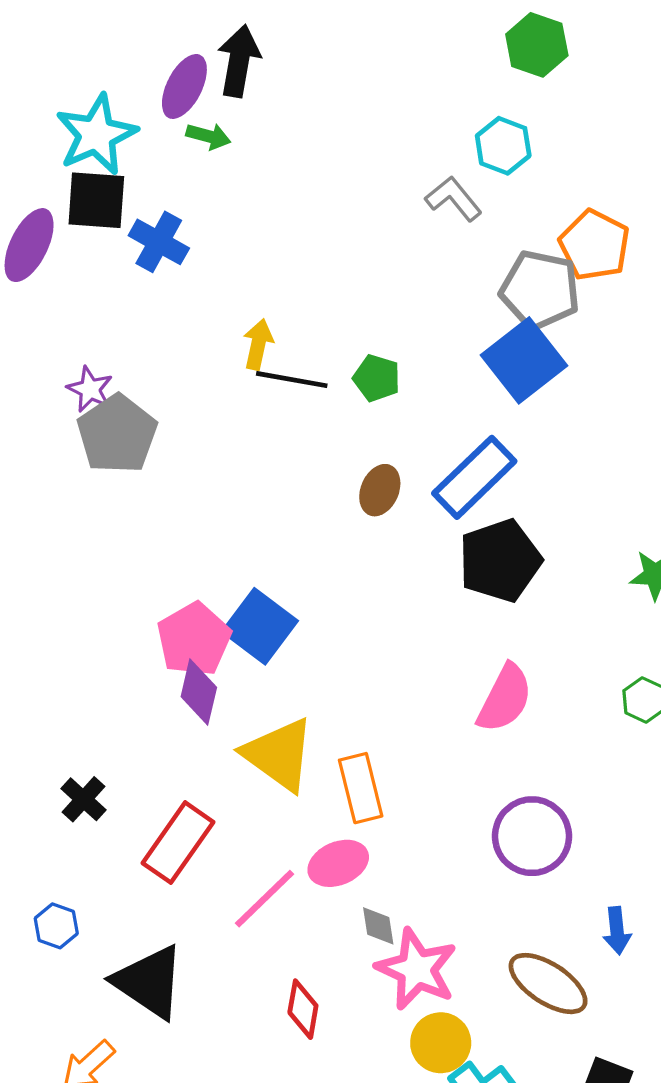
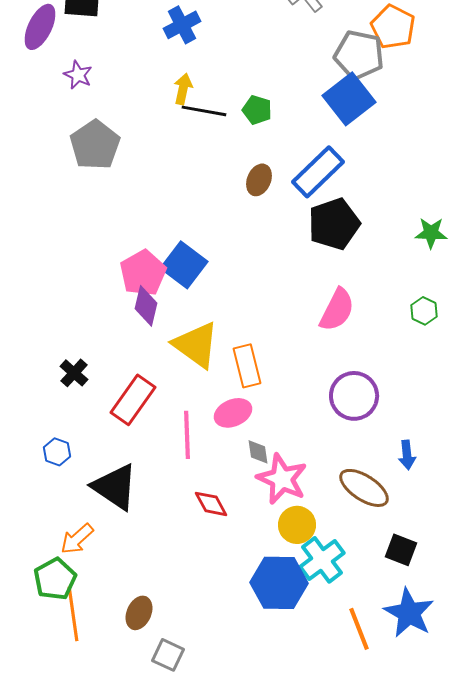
blue cross: (159, 242) -> (182, 25), moved, turned 33
purple star: (90, 389) -> (78, 75), moved
pink line: (265, 899) -> (187, 435), turned -48
red diamond: (303, 1009) -> (211, 504), turned -39

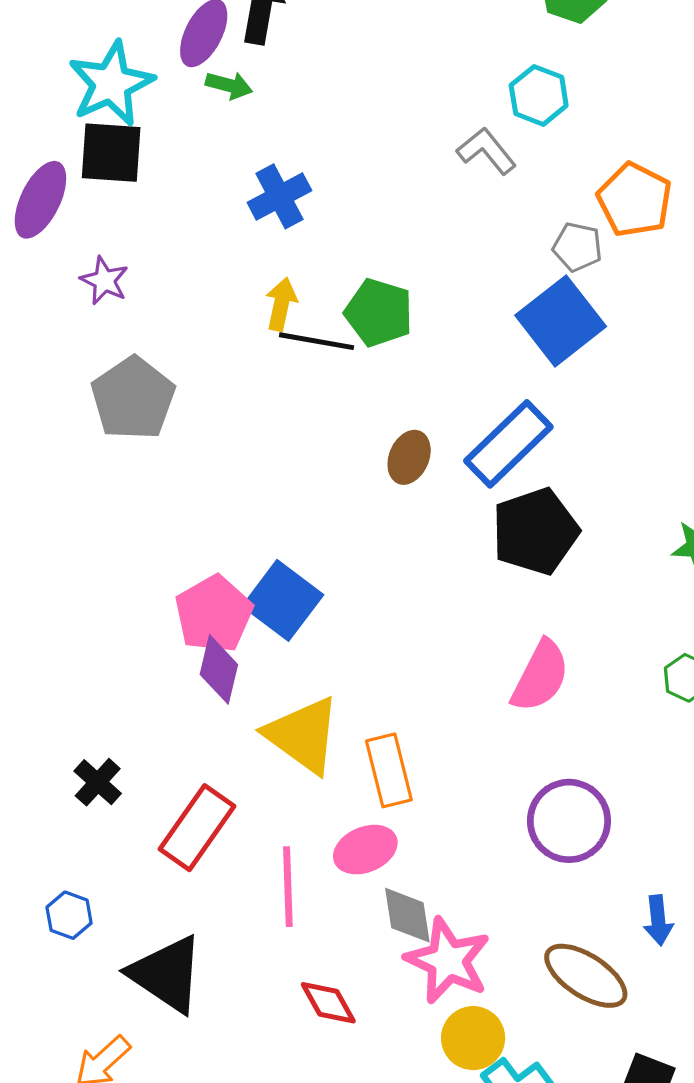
gray pentagon: (359, 55) -> (577, 247), size x0.6
green pentagon: (257, 110) -> (379, 313), moved, size x1.4
gray diamond: (258, 452) -> (407, 915), size x1.4

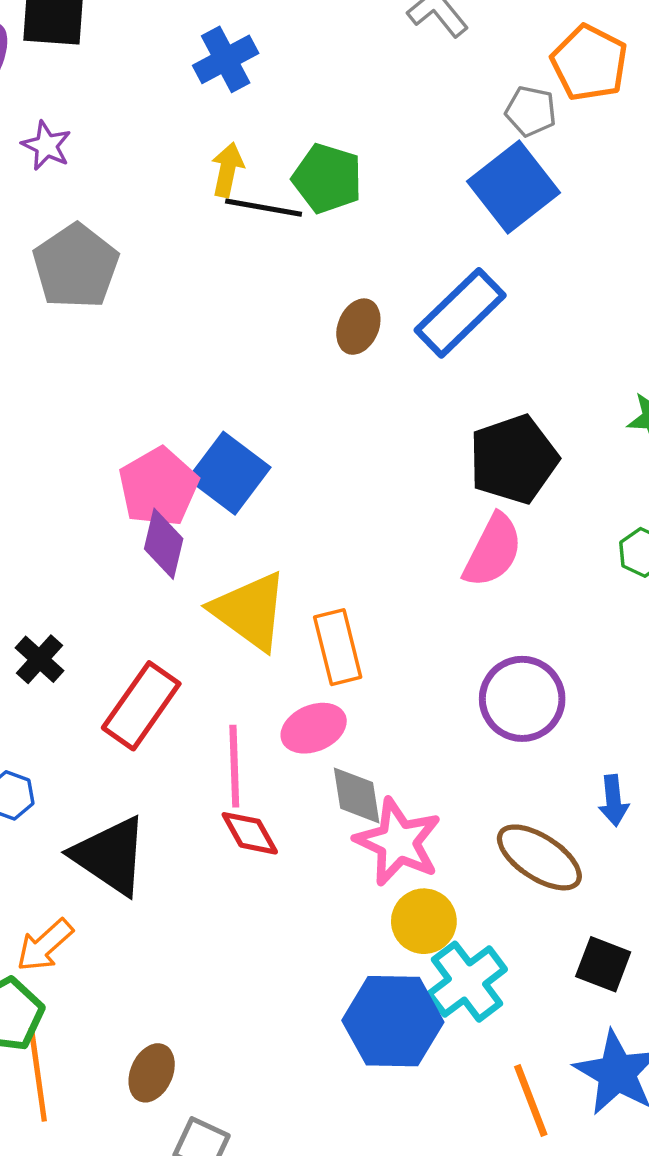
black pentagon: (535, 531) -> (514, 459), moved
red diamond: (328, 1003) -> (250, 833), moved

